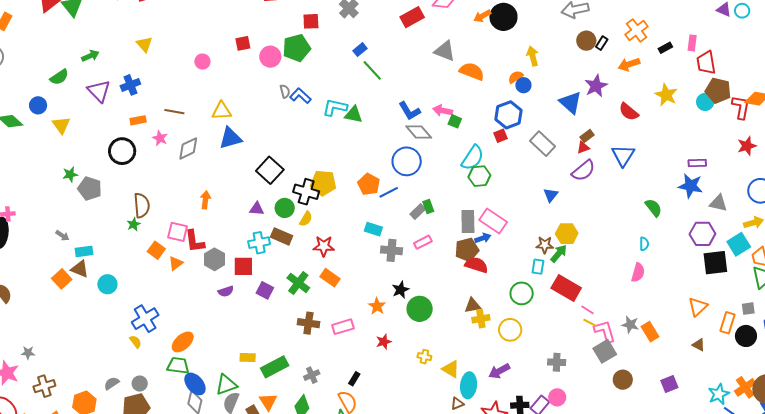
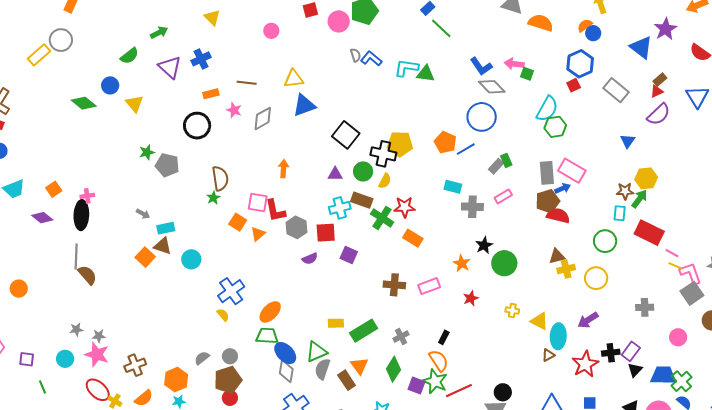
green cross: (298, 283) -> (382, 218), moved
gray star: (28, 353) -> (99, 336), moved
pink circle: (557, 397) -> (678, 337), moved

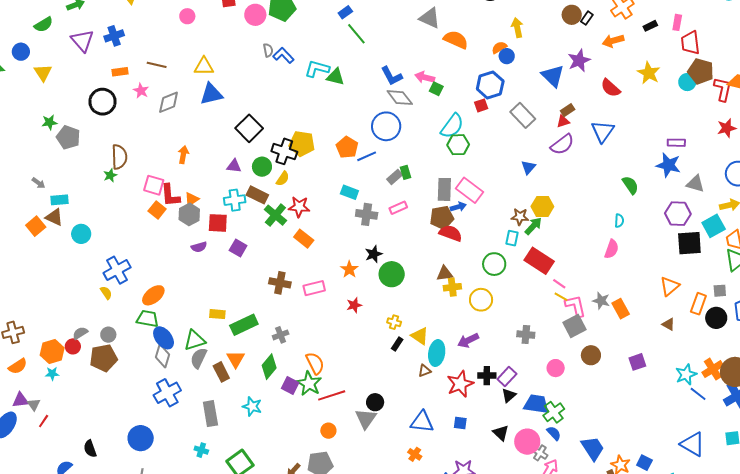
orange square: (238, 222) -> (157, 210), moved
orange triangle: (258, 234) -> (192, 199), moved
black rectangle: (444, 337) -> (397, 344), moved
red circle: (230, 398) -> (73, 346), moved

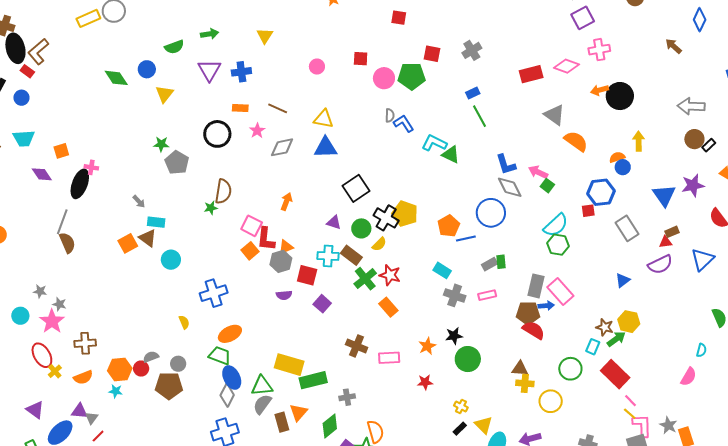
blue cross: (117, 270) -> (214, 293), moved
yellow rectangle: (217, 314) -> (289, 365), size x1.8

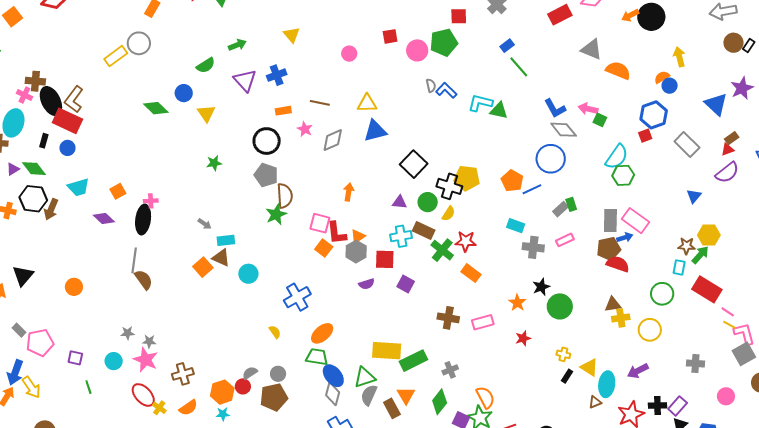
red rectangle: (27, 71) -> (67, 121), size x2.0
gray pentagon: (177, 162) -> (266, 175), moved
green star: (211, 208) -> (276, 214), size x1.5

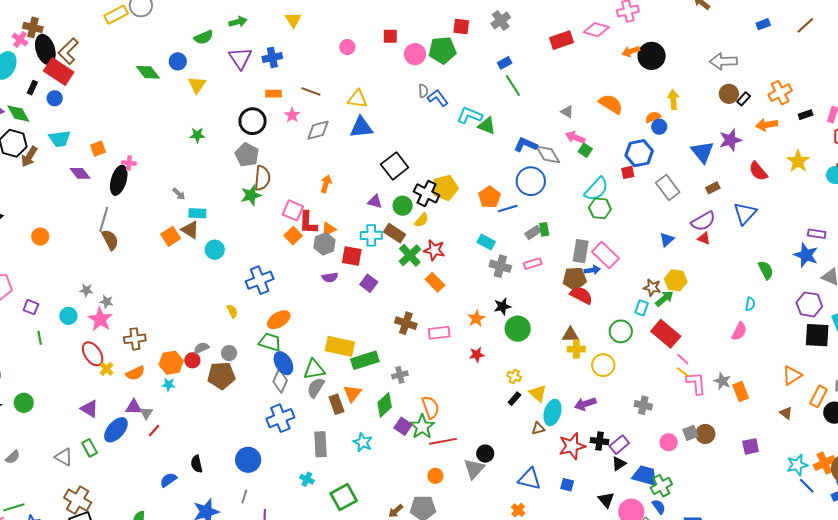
gray triangle: (592, 49) -> (567, 112), moved, size x0.6
blue L-shape: (555, 108) -> (526, 145), moved, turned 135
red triangle: (727, 149) -> (704, 238), moved, turned 32
yellow pentagon: (467, 178) -> (445, 188), turned -30
gray square: (744, 354) -> (690, 433), moved, size x0.7

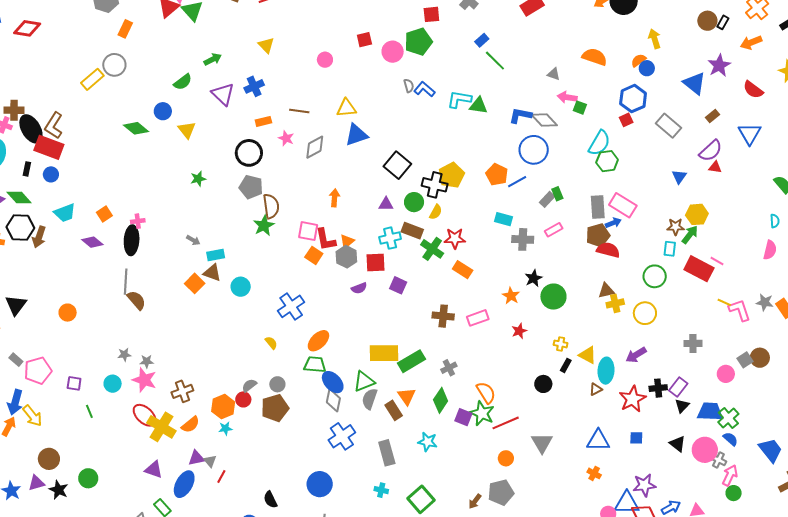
pink line: (683, 359) -> (717, 261), moved
yellow cross: (107, 369) -> (161, 427), size x2.0
black circle: (485, 454) -> (543, 384), moved

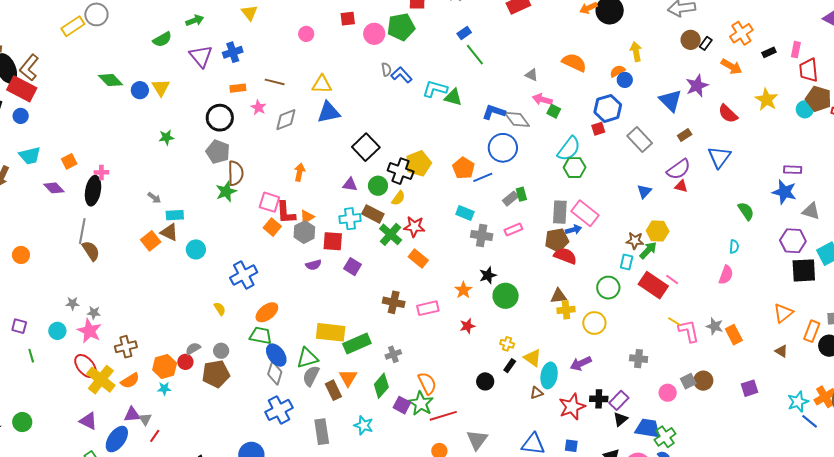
orange arrow: (751, 43) -> (731, 67), turned -135
blue circle: (163, 111) -> (140, 90), moved

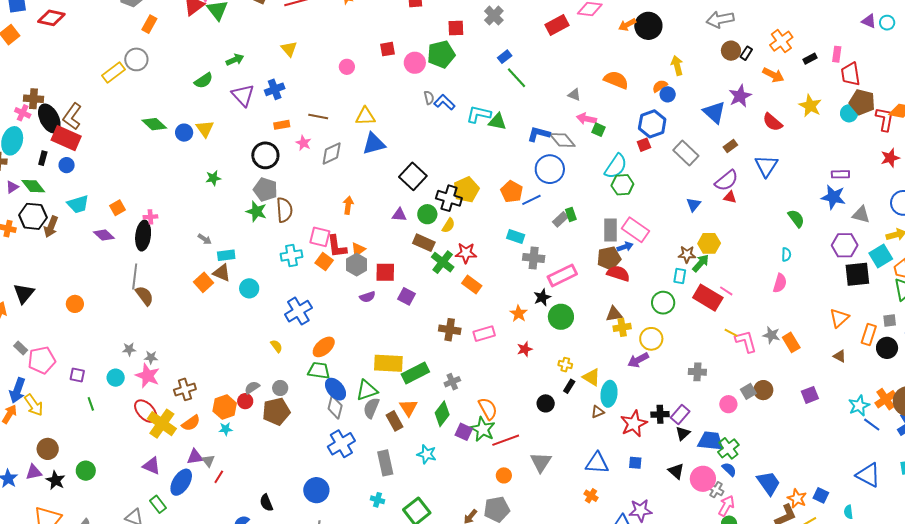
green star: (226, 192) -> (256, 211), moved, turned -30
cyan cross: (350, 219) -> (291, 255), moved
pink rectangle: (513, 230) -> (562, 275), moved, size x1.6
purple arrow: (581, 363) -> (638, 360), moved

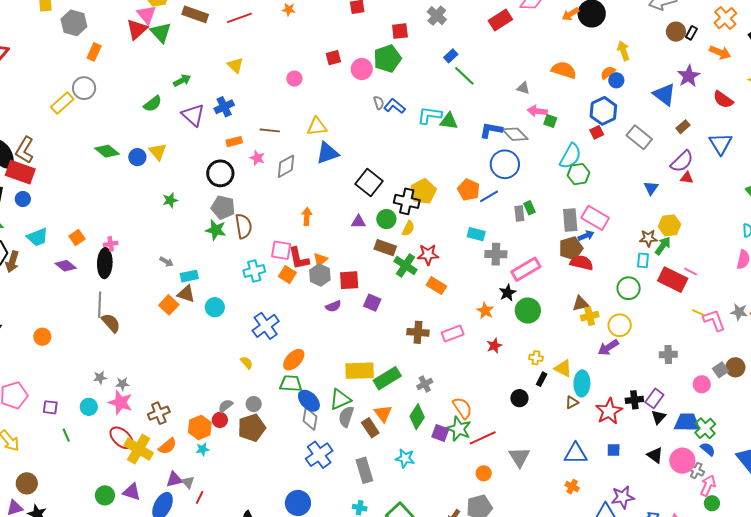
gray rectangle: (560, 219) -> (519, 214), turned -49
green circle: (86, 471) -> (105, 495), moved

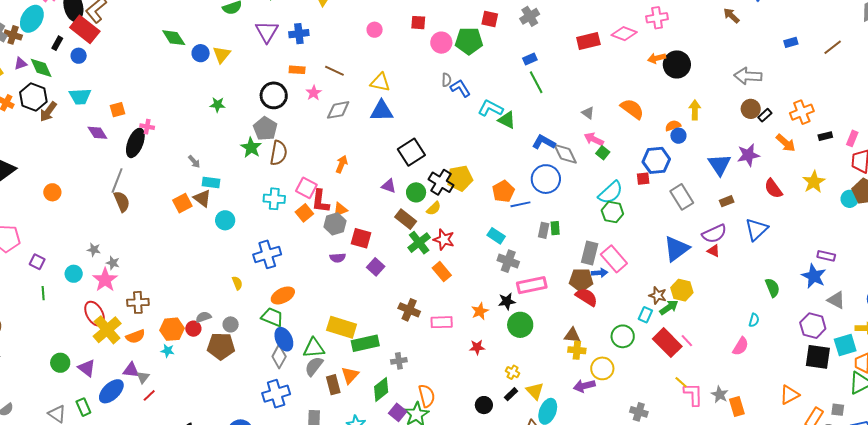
blue triangle: (651, 188) -> (676, 249), size x1.8

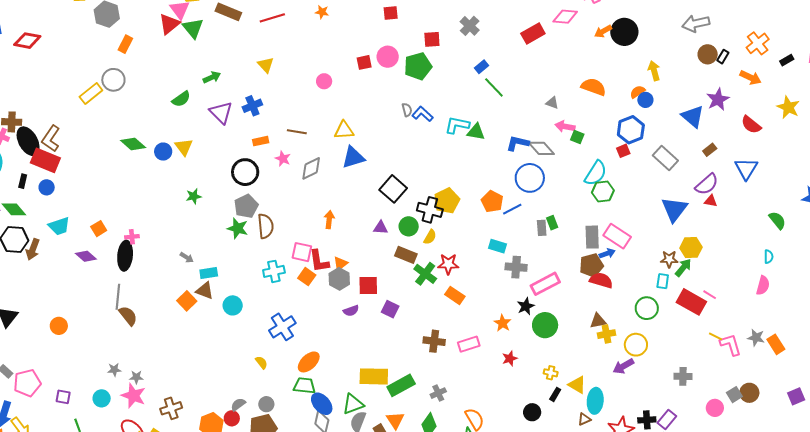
pink circle: (441, 43) -> (388, 57), moved
gray pentagon: (265, 129) -> (246, 206), turned 30

